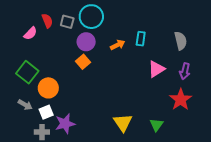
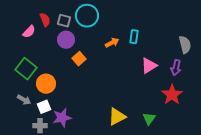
gray semicircle: (181, 41) -> (185, 45), moved
purple circle: (86, 42) -> (66, 40), moved
yellow triangle: (123, 123) -> (117, 117), turned 36

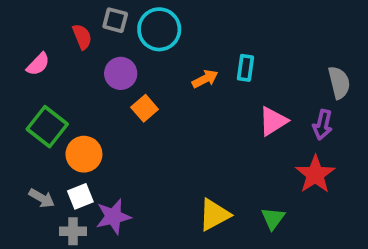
gray square: (64, 21) -> (115, 20), moved
pink semicircle: (29, 32) -> (38, 64), moved
gray arrow: (24, 100) -> (42, 198), moved

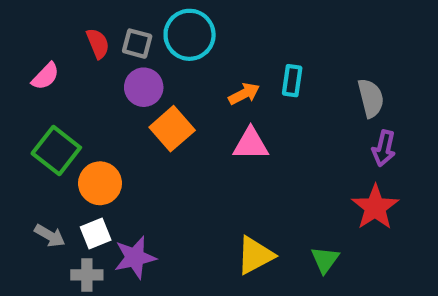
gray square: (115, 20) -> (137, 44), moved
gray semicircle: (339, 83) -> (371, 98), moved
orange square: (145, 108) -> (172, 129), size x1.4
pink triangle: (273, 121) -> (251, 144), moved, turned 32

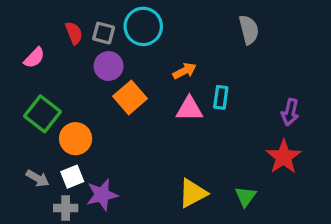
cyan rectangle: (292, 81) -> (221, 97), moved
gray semicircle: (371, 98) -> (249, 30), moved

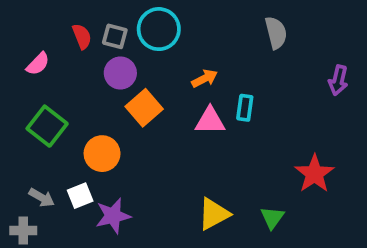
purple arrow: (290, 112) -> (338, 80), moved
orange circle: (76, 139) -> (102, 154), moved
gray cross: (66, 208) -> (23, 230), moved

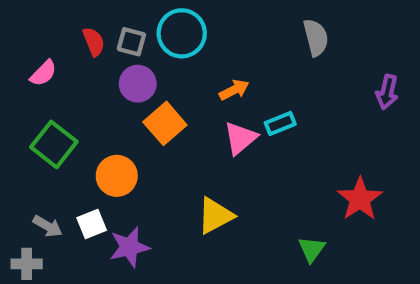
cyan rectangle: (245, 108) -> (280, 123), turned 60
pink triangle: (210, 121) -> (240, 138), turned -40
yellow triangle: (214, 214) -> (215, 216), moved

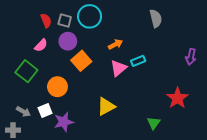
pink semicircle: (43, 73) -> (41, 45), moved
purple arrow: (387, 92) -> (191, 57), moved

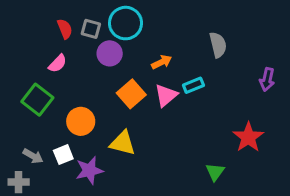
gray semicircle: (156, 18) -> (218, 45), moved
purple circle: (68, 41) -> (110, 53), moved
orange square: (81, 61) -> (131, 94), moved
yellow triangle: (106, 106) -> (123, 143), moved, turned 42

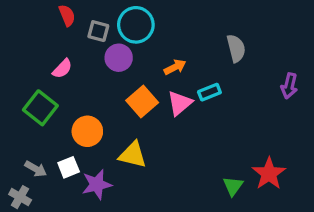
red semicircle: (65, 29) -> (67, 15), moved
red star: (248, 137) -> (269, 174), moved
gray cross: (19, 182) -> (20, 197), turned 30

